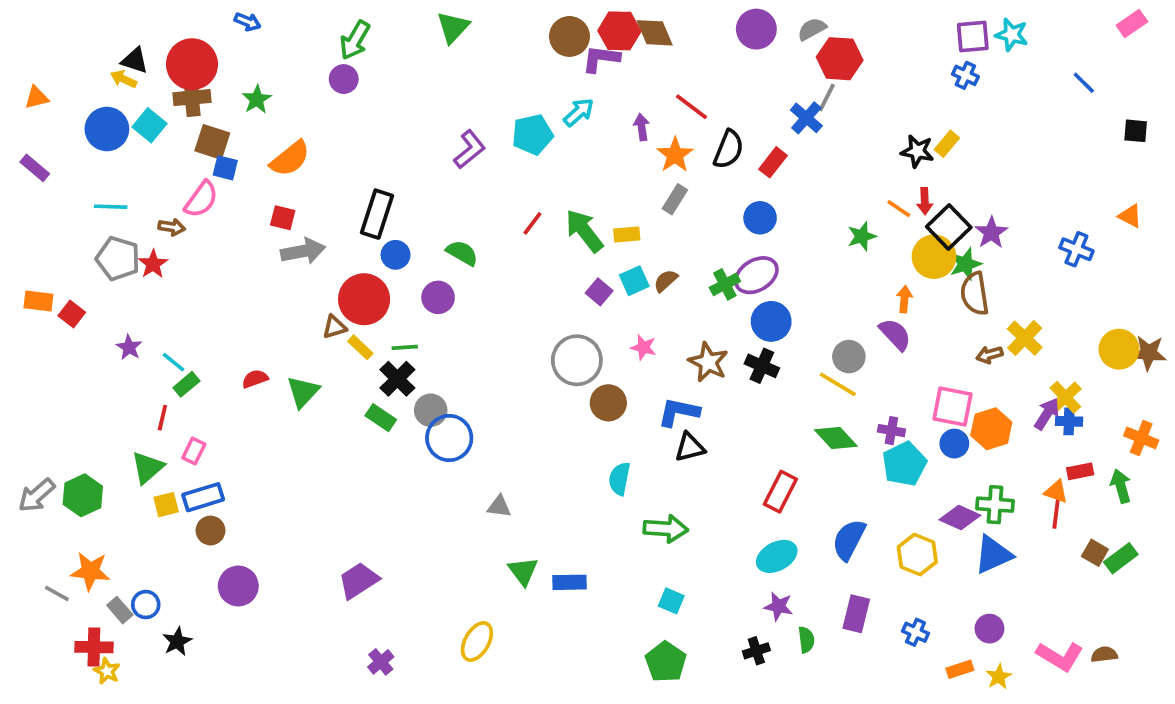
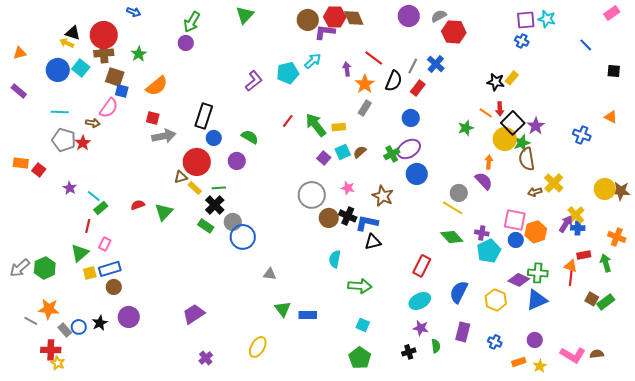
gray line: (827, 98) -> (413, 66), moved
black cross: (762, 366) -> (348, 216), moved
black star: (177, 642) -> (100, 323), moved

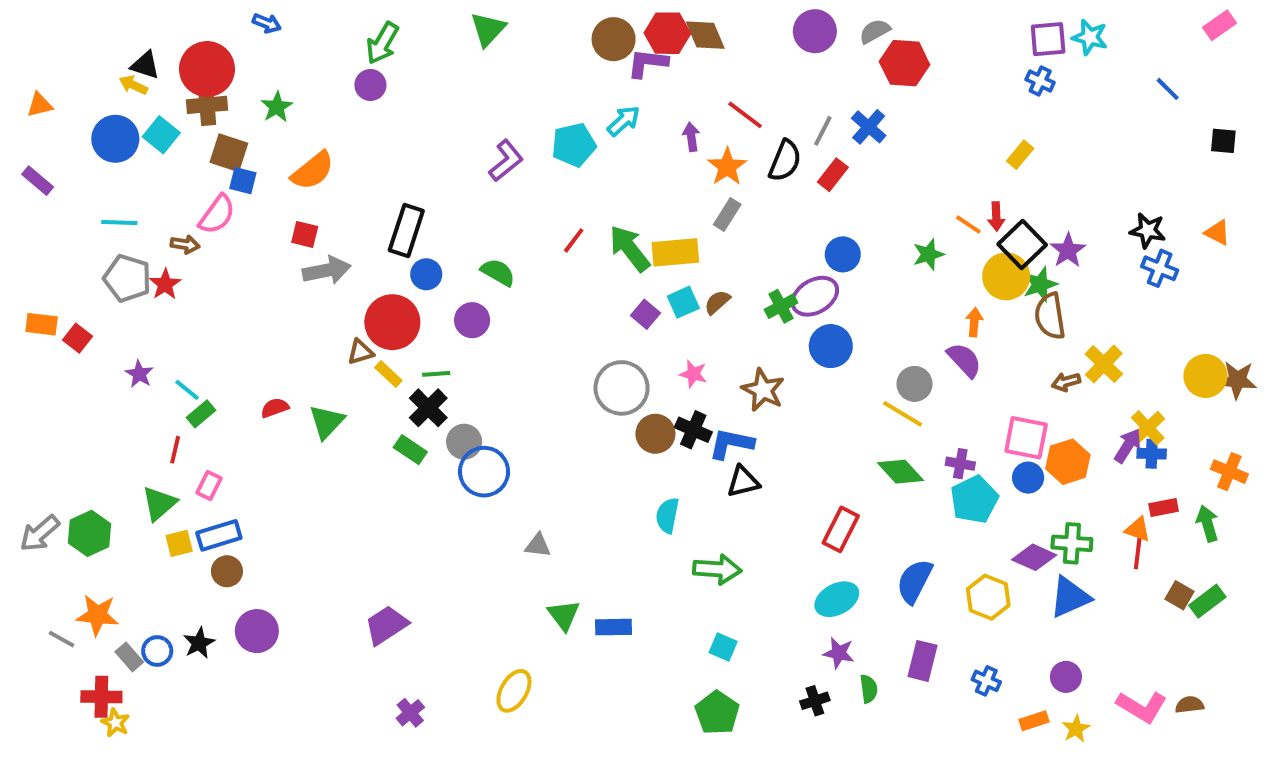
black star: (496, 82) -> (1148, 230), moved
blue circle: (411, 118) -> (843, 254), moved
yellow rectangle: (339, 127) -> (675, 252), size x1.6

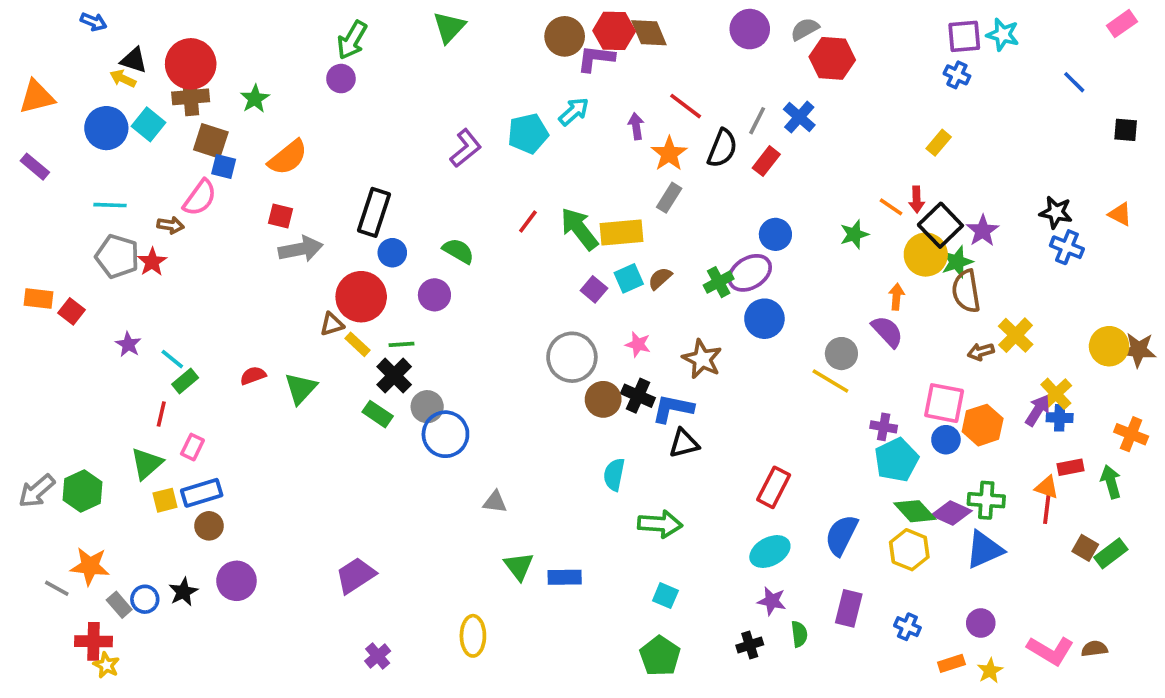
blue arrow: (267, 23) -> (93, 22), moved
orange triangle: (40, 105) -> (37, 97), size x1.5
green diamond: (901, 472) -> (915, 511), moved
yellow ellipse: (514, 691) -> (473, 636), turned -30

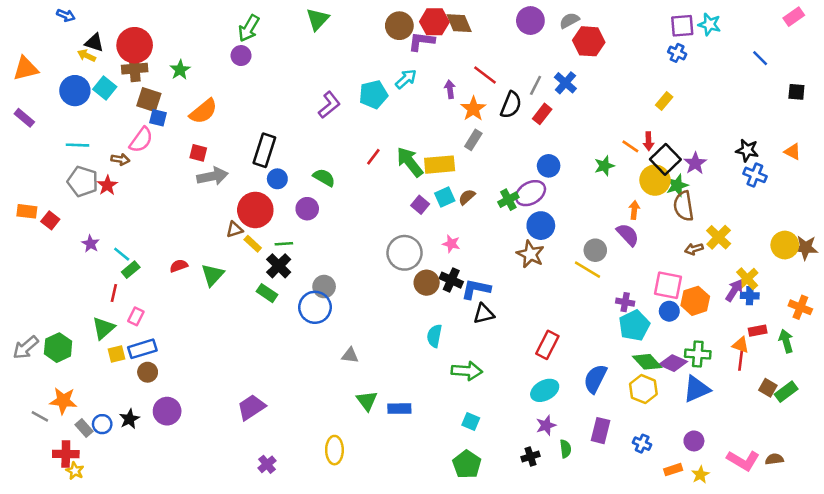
brown star: (702, 359) -> (530, 254), moved
gray circle: (427, 407) -> (324, 287), moved
purple star: (772, 601) -> (546, 425), turned -30

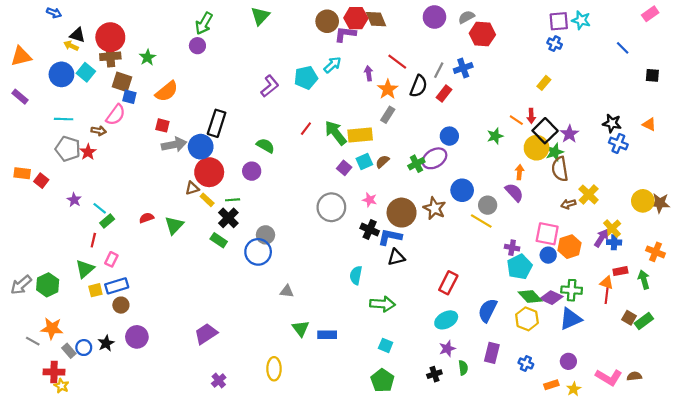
blue cross: (565, 83) -> (463, 68), turned 30
blue circle: (277, 179) -> (201, 147), moved, size x1.5
blue circle: (541, 226) -> (462, 190), moved
brown circle: (427, 283) -> (402, 213), moved, size x1.4

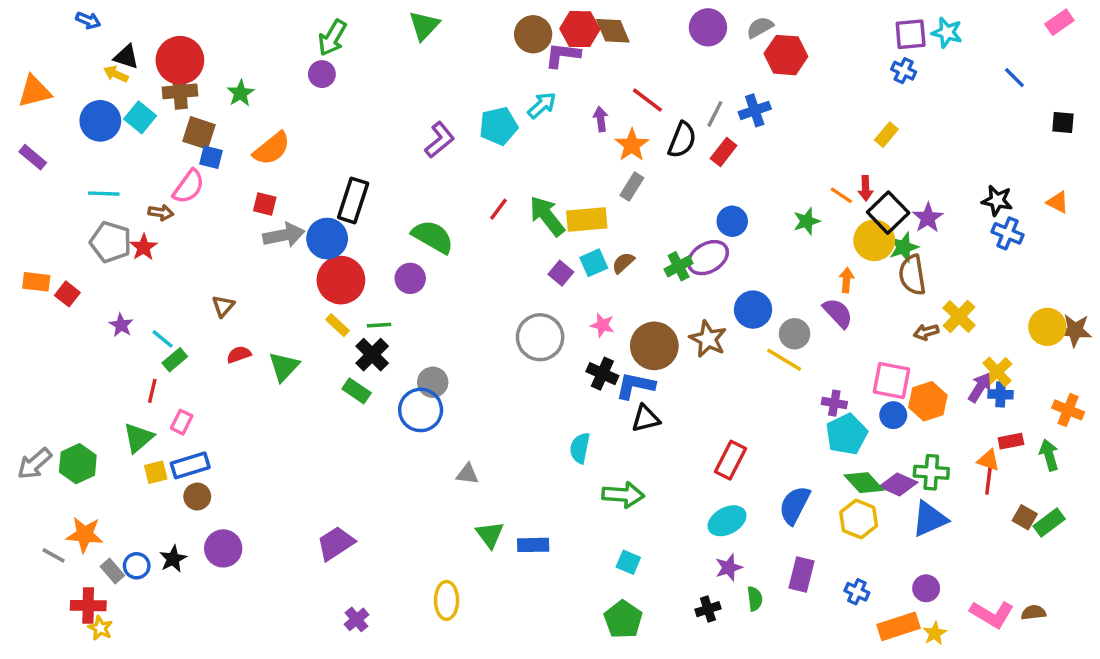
green semicircle: (265, 146) -> (433, 237), size x1.4
brown triangle: (192, 188) -> (223, 306), moved, turned -32
orange rectangle: (551, 385) -> (898, 626), size x1.6

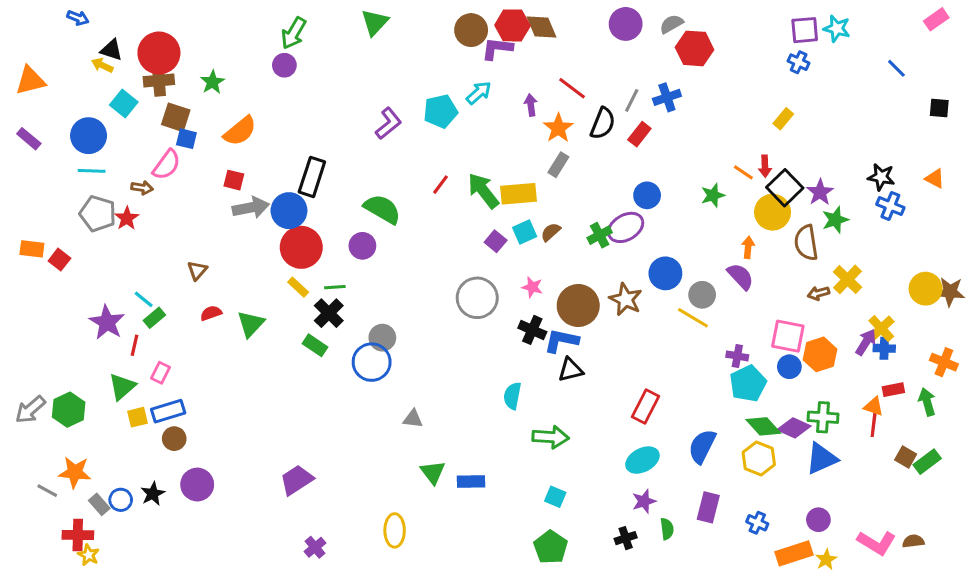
blue circle: (100, 121) -> (89, 136), moved
green star: (904, 247) -> (835, 220), moved
purple star: (121, 325) -> (107, 322), moved, size x1.6

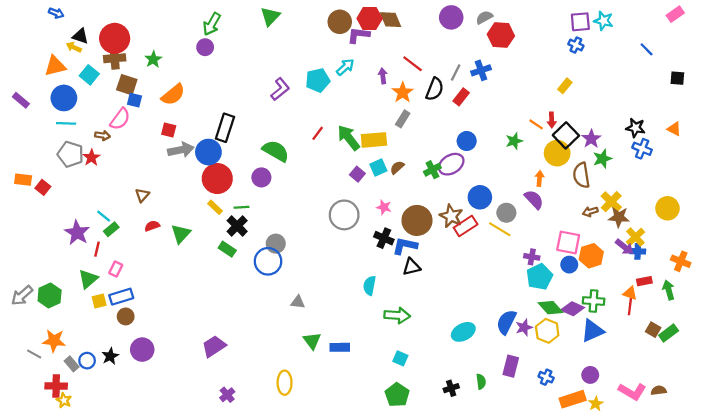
orange triangle: (30, 81) -> (55, 66), moved
brown star: (950, 292) -> (619, 217), moved
purple arrow: (866, 342) -> (624, 247), turned 96
red rectangle: (646, 406) -> (466, 226), moved, turned 30
purple star: (644, 501) -> (524, 327), moved

